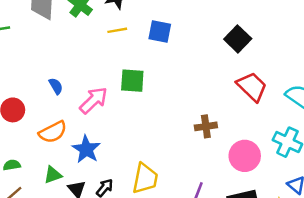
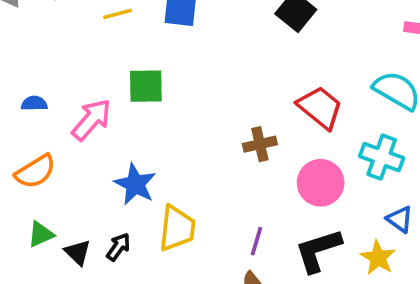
blue semicircle: (56, 86) -> (34, 103), turned -56
red trapezoid: (252, 87) -> (320, 107), moved
blue star: (86, 149) -> (135, 184), moved

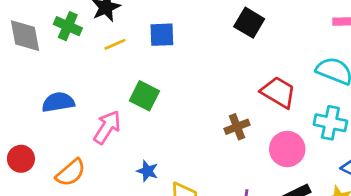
green square: (146, 86) -> (144, 96), turned 36
blue semicircle: (34, 103) -> (58, 102), moved, size x1.6
blue star: (135, 184) -> (147, 171), size x0.7

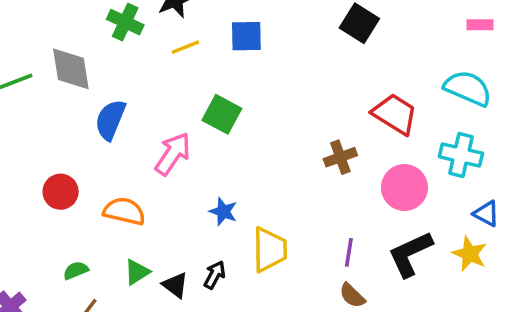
gray diamond: (25, 36) -> (71, 69), moved
blue semicircle: (58, 102) -> (110, 120), turned -60
orange semicircle: (71, 173) -> (124, 211), turned -128

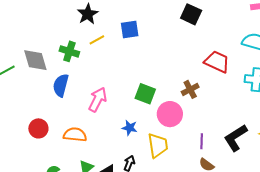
green cross: (125, 22) -> (69, 51), moved
green square: (222, 114) -> (145, 94), moved
pink circle: (404, 187) -> (170, 114), moved

